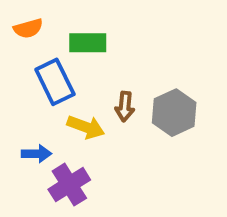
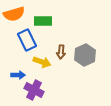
orange semicircle: (28, 28) -> (14, 14), size x1.5
purple cross: (69, 185) -> (34, 90), turned -30

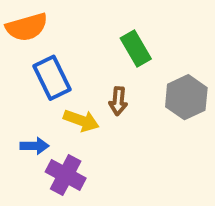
green rectangle: (43, 21) -> (136, 48), moved, turned 60
gray hexagon: (85, 55) -> (186, 97), moved

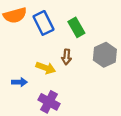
blue rectangle: (52, 78) -> (44, 23), moved
purple cross: (66, 175) -> (49, 102), moved

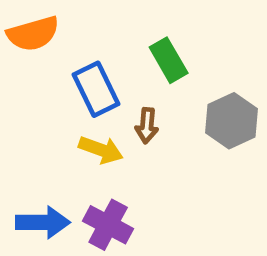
blue rectangle: (44, 23) -> (96, 89), moved
blue arrow: (19, 82) -> (43, 222), moved, size x1.5

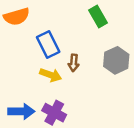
green rectangle: (169, 60) -> (98, 17), moved

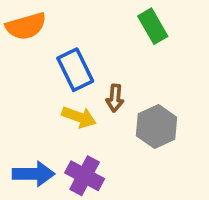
gray hexagon: (116, 60) -> (157, 127), moved

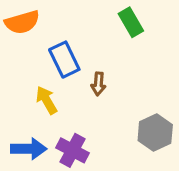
yellow arrow: (79, 117) -> (47, 100), moved, turned -140
gray hexagon: (157, 127) -> (155, 133), moved

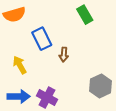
yellow arrow: (47, 100) -> (20, 65), moved

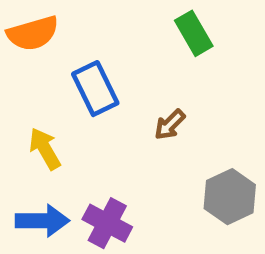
brown arrow: (64, 54) -> (170, 125), moved, turned 40

